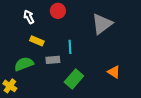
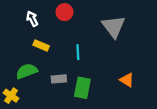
gray triangle: (102, 24) -> (113, 27), turned -30
gray rectangle: (53, 60) -> (59, 79), moved
green rectangle: (74, 79) -> (82, 88), turned -30

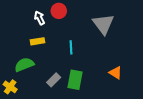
white arrow: (32, 19) -> (40, 18), moved
yellow rectangle: (41, 45) -> (37, 41), turned -32
gray rectangle: (59, 79) -> (54, 80), moved, turned -40

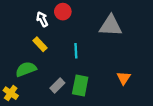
gray triangle: (103, 24) -> (111, 26), turned -50
yellow rectangle: (37, 41) -> (40, 44), turned 56
orange triangle: (115, 73) -> (124, 78), turned 32

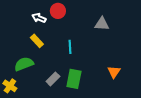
white arrow: (42, 19) -> (39, 18), turned -40
gray triangle: (111, 26) -> (102, 24), size x0.7

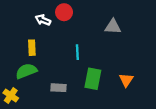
yellow rectangle: (37, 41) -> (32, 48), moved, turned 40
gray rectangle: (53, 79) -> (58, 88), turned 48
green rectangle: (74, 79) -> (93, 79), moved

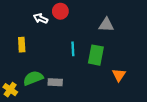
yellow rectangle: (32, 48) -> (22, 45), moved
green semicircle: (26, 71) -> (33, 78), moved
green rectangle: (93, 79) -> (96, 55), moved

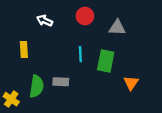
red circle: (60, 11) -> (85, 16), moved
green semicircle: (33, 78) -> (37, 86), turned 120
gray rectangle: (55, 82) -> (61, 82), moved

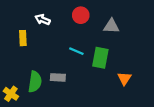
yellow rectangle: (24, 49) -> (23, 38), moved
cyan line: (80, 54) -> (76, 51), turned -64

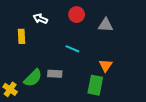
green rectangle: (100, 58) -> (95, 85), moved
orange triangle: (124, 78) -> (106, 65), moved
green semicircle: (35, 82) -> (33, 78), turned 36

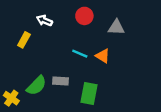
yellow rectangle: (21, 36) -> (24, 40), turned 32
orange triangle: (106, 65) -> (103, 56), moved, turned -32
green rectangle: (95, 85) -> (89, 94), moved

